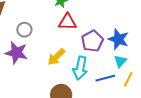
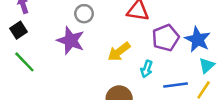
cyan triangle: (120, 61) -> (207, 65), moved
cyan arrow: (80, 68) -> (147, 69), size x0.6

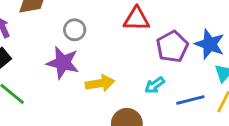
yellow arrow: (119, 52) -> (100, 83), moved, turned -145
cyan arrow: (147, 69) -> (155, 85), turned 42

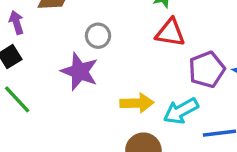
yellow arrow: (100, 83) -> (137, 103), moved
cyan arrow: (155, 85) -> (181, 111), size x1.5

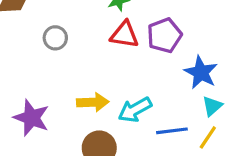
purple pentagon: (207, 70) -> (164, 35), moved
purple star: (80, 71) -> (31, 118), moved

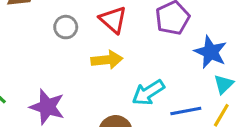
red triangle: (125, 35) -> (113, 20), moved, turned 36
yellow arrow: (93, 102) -> (107, 60), moved

